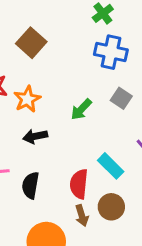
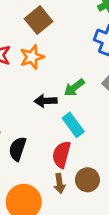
orange star: (27, 99) -> (32, 57), moved
black arrow: (35, 136) -> (46, 101), moved
cyan rectangle: (111, 166) -> (73, 125), moved

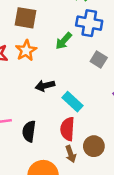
brown square: (39, 20) -> (26, 18), turned -30
green arrow: (74, 88) -> (64, 41), moved

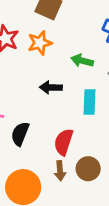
green arrow: (64, 41) -> (82, 61), moved, turned 48
cyan rectangle: (72, 102) -> (89, 102), moved, turned 35

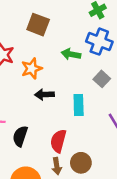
orange star: (40, 43) -> (32, 69), moved
green arrow: (82, 61) -> (71, 54), moved

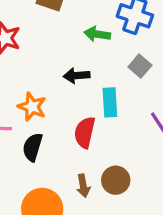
orange star: (32, 69) -> (32, 107), moved, turned -30
black arrow: (44, 95) -> (77, 76), moved
red semicircle: (58, 141) -> (85, 132), moved

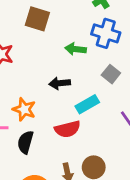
cyan rectangle: (110, 102) -> (87, 104), turned 65
red semicircle: (85, 132) -> (67, 129), turned -115

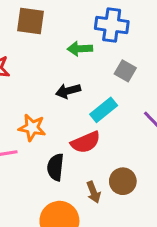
black semicircle: (25, 142) -> (55, 167), moved

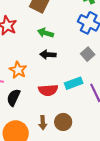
green arrow: (80, 49) -> (45, 33), moved
cyan rectangle: (104, 110) -> (74, 83), moved
black semicircle: (55, 167) -> (13, 98), moved

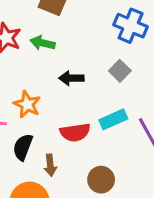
green arrow: (45, 33) -> (43, 43), moved
gray square: (88, 54) -> (120, 71), moved
brown arrow: (43, 123) -> (50, 165), moved

